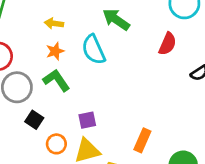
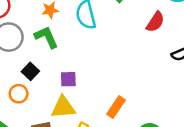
black square: (34, 120) -> (30, 71), moved
orange circle: (56, 144) -> (19, 94), moved

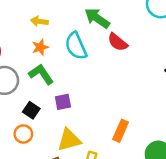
red semicircle: (155, 22) -> (118, 42), moved, turned 105
purple square: (68, 79) -> (63, 102), moved

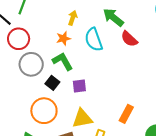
yellow arrow: (39, 21) -> (73, 18), moved, turned 96
black square: (31, 110) -> (52, 83), moved
orange circle: (23, 134) -> (44, 111), size x1.6

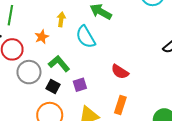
orange star: (63, 38) -> (42, 37), moved
red semicircle: (129, 39) -> (120, 72), moved
orange rectangle: (126, 114) -> (120, 105), moved

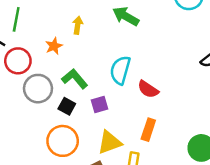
cyan semicircle: (86, 37) -> (120, 70), moved, turned 45

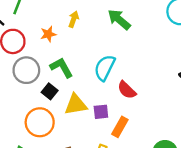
purple square: (99, 104) -> (101, 112), moved
yellow triangle: (110, 142) -> (76, 105), moved

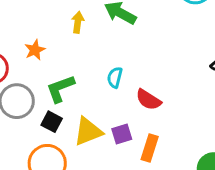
yellow arrow: (74, 19) -> (78, 22), moved
green L-shape: (61, 68) -> (60, 89), turned -70
cyan semicircle: (105, 68) -> (115, 77), size x0.6

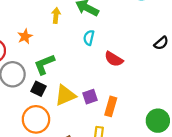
cyan semicircle: (115, 77) -> (89, 38), moved
red semicircle: (148, 100) -> (114, 59), moved

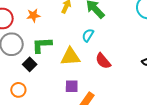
yellow triangle: (65, 95) -> (70, 57), moved
orange circle: (36, 119) -> (18, 90), size x0.6

